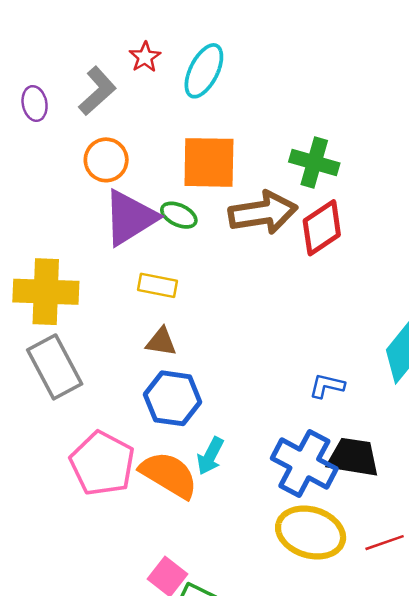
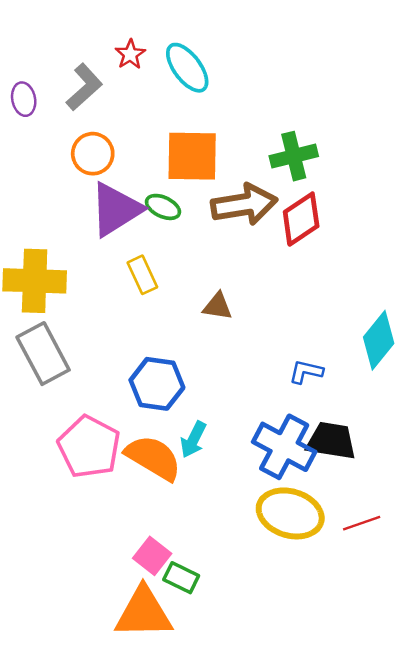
cyan ellipse: (204, 71) -> (187, 68), turned -64
green cross: (314, 162) -> (294, 156), turned -30
yellow rectangle: (158, 285) -> (142, 275), turned 54
brown triangle: (161, 342) -> (217, 306), moved

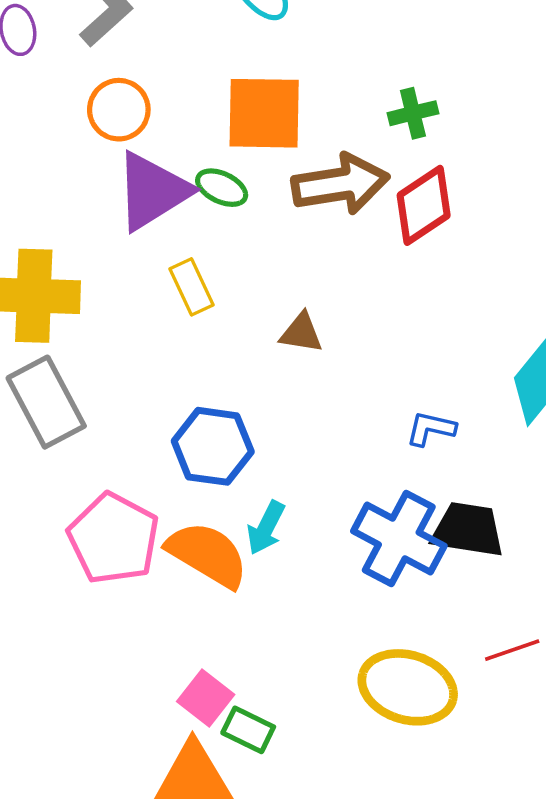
green cross: (294, 156) -> (413, 113), size x0.7
yellow ellipse: (290, 513) -> (408, 687), moved

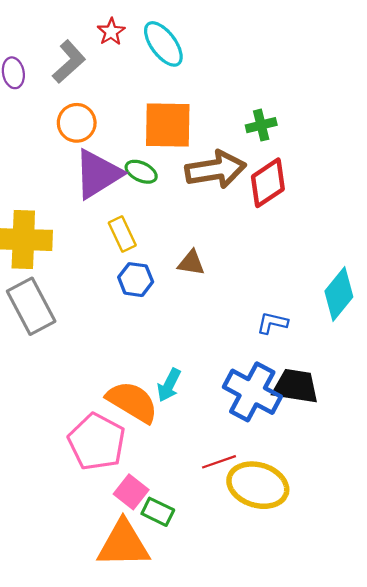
blue hexagon: (213, 446) -> (136, 280), moved, size x0.7
pink pentagon: (114, 538) -> (97, 442), moved
red line: (512, 650) -> (219, 462), moved

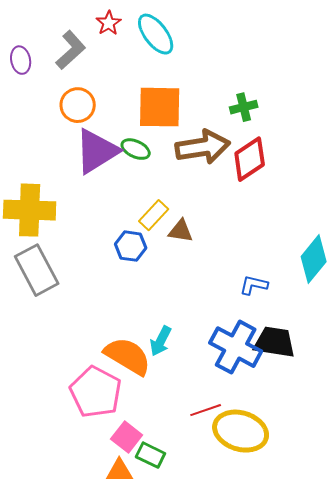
yellow rectangle: (122, 234) -> (154, 215), moved, turned 68

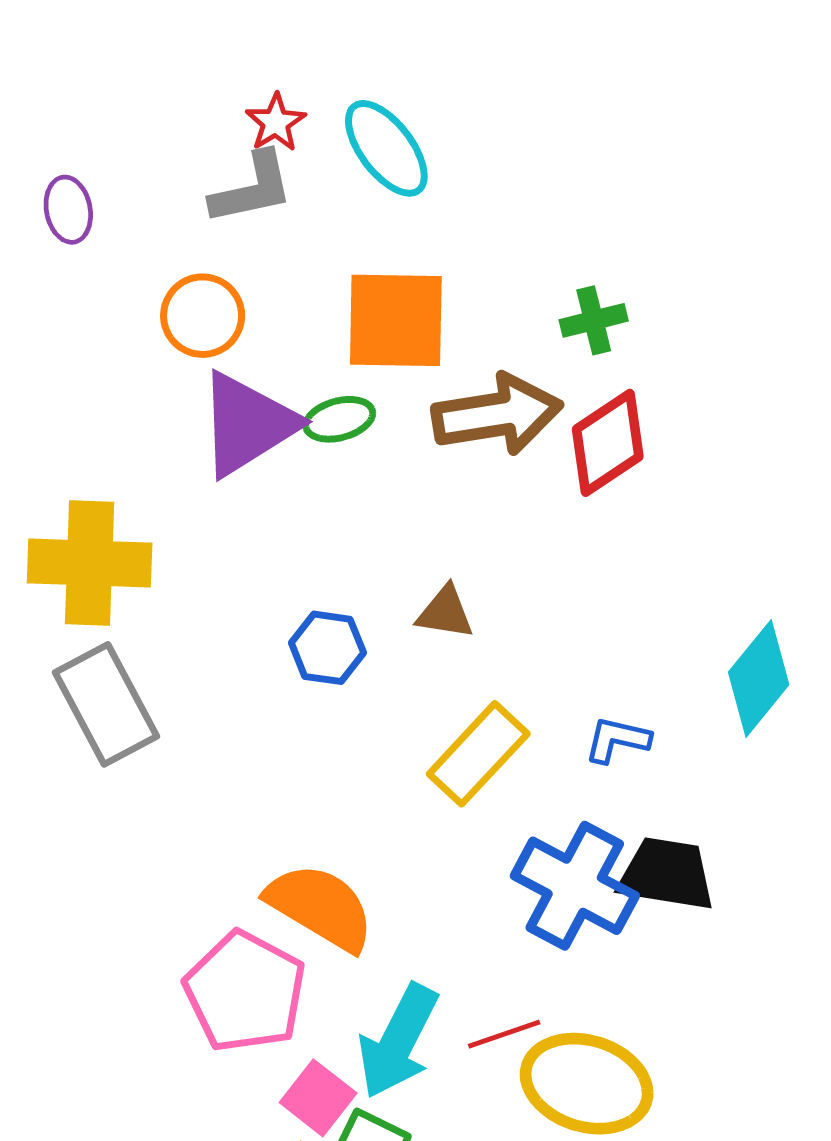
gray L-shape: (71, 50) -> (252, 188), moved, turned 30
green ellipse: (136, 149) -> (339, 419), turned -40
yellow rectangle: (154, 215) -> (478, 754), moved, size x1.4
cyan arrow: (161, 341) -> (398, 1041), moved, size x1.6

